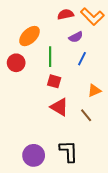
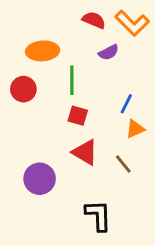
red semicircle: (66, 14) -> (94, 20), turned 35
orange ellipse: (29, 36) -> (43, 51), turned 40
blue line: (82, 59) -> (126, 104), moved
purple circle: (34, 155) -> (40, 179), moved

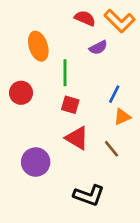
orange ellipse: (43, 51) -> (38, 46), turned 76
red circle: (23, 89) -> (21, 93), moved
black L-shape: (98, 215) -> (89, 195), turned 112

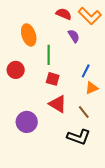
purple semicircle: (98, 48) -> (74, 36), turned -96
black L-shape: (89, 195) -> (79, 137), moved

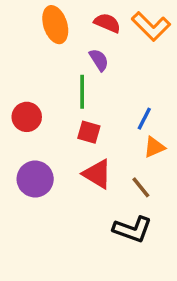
orange ellipse: (29, 35) -> (55, 25), moved
purple semicircle: (74, 36) -> (99, 60), moved
purple circle: (27, 122) -> (35, 179), moved

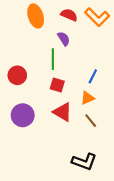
orange triangle: (154, 147) -> (87, 98), moved
black L-shape: (132, 229) -> (84, 162), moved

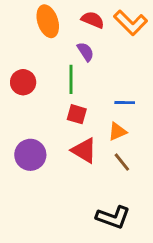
red circle: (17, 75) -> (23, 82), moved
blue line: (93, 76) -> (125, 103), turned 64

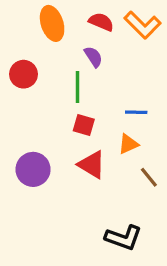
red circle: (23, 82) -> (24, 74), moved
brown line: (122, 162) -> (149, 177), moved

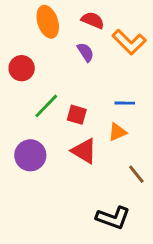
orange L-shape: (143, 25) -> (129, 42), moved
green line: (77, 87) -> (46, 106), moved, turned 44
brown line: (149, 177) -> (136, 174), moved

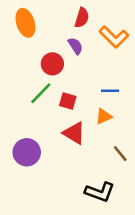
red semicircle: (93, 20) -> (82, 18), turned 84
orange ellipse: (48, 22) -> (25, 23), moved
red circle: (22, 68) -> (52, 64), moved
purple circle: (30, 155) -> (27, 152), moved

